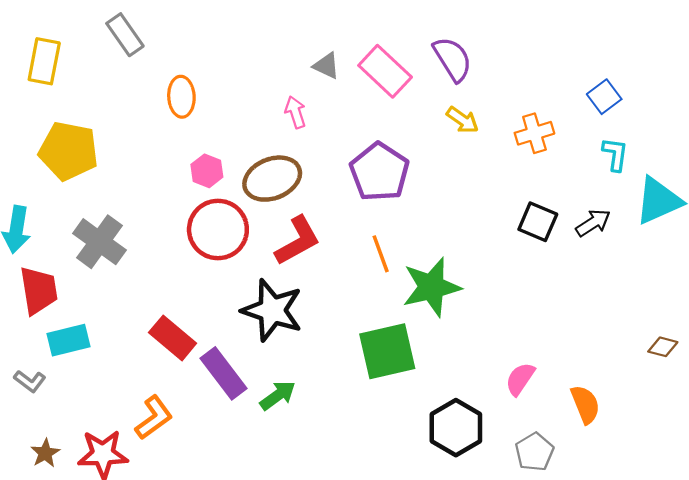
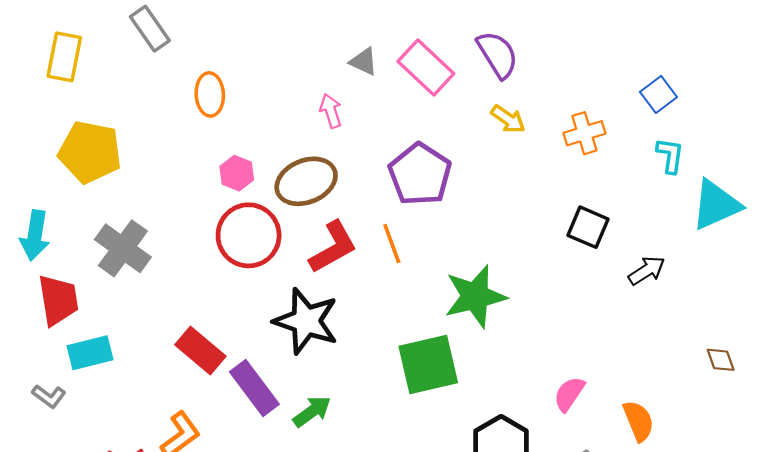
black arrow: (593, 223) -> (647, 271), moved
orange line: (381, 254) -> (392, 244), moved
brown diamond: (663, 347) -> (721, 360), turned 56

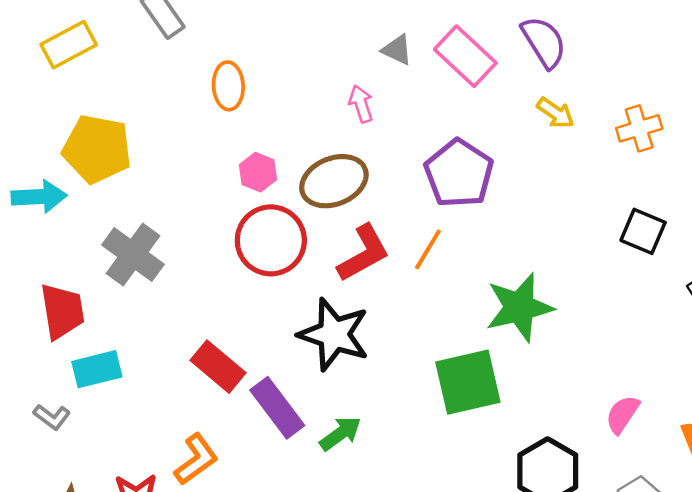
yellow rectangle: (64, 57) -> (69, 45), turned 51
cyan arrow: (35, 235) -> (39, 197), moved, turned -102
orange line: (392, 244) -> (428, 249), turned 51

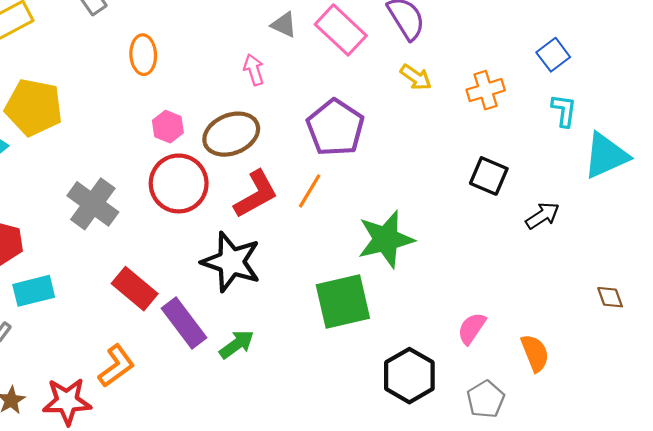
gray cross: (133, 255) -> (93, 204), moved

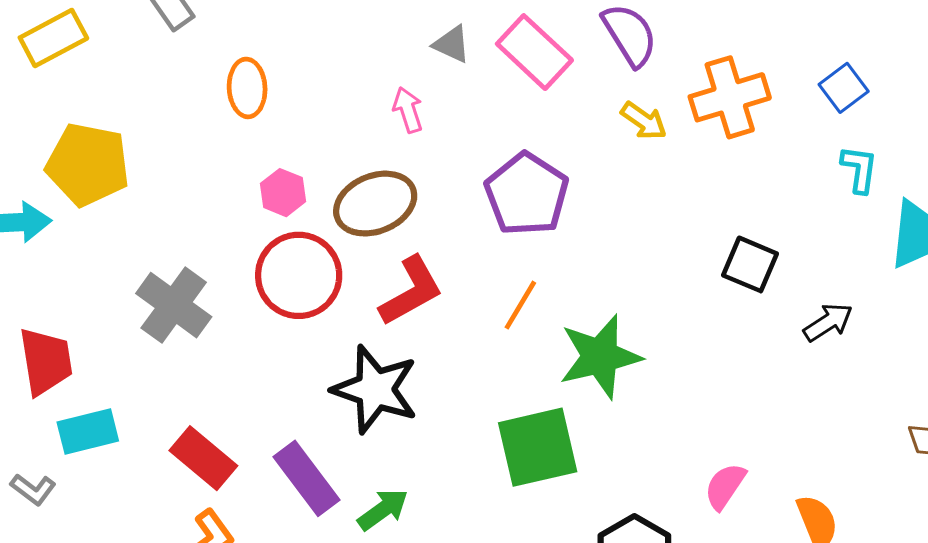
orange cross: (486, 90) -> (730, 97), moved, size x1.4
orange line: (310, 191) -> (520, 305), moved
red rectangle: (135, 289) -> (203, 458), moved

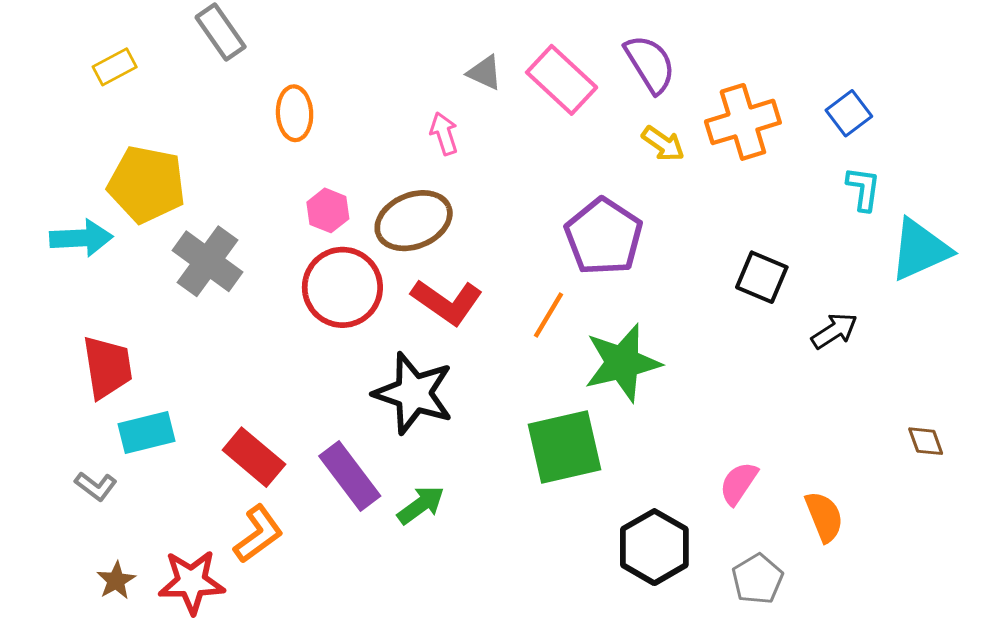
yellow rectangle: (53, 38) -> (115, 67), size x0.7
purple pentagon: (527, 194) -> (604, 237), moved
red L-shape: (411, 291) -> (447, 302), turned 64
gray cross: (174, 305) -> (207, 261), moved

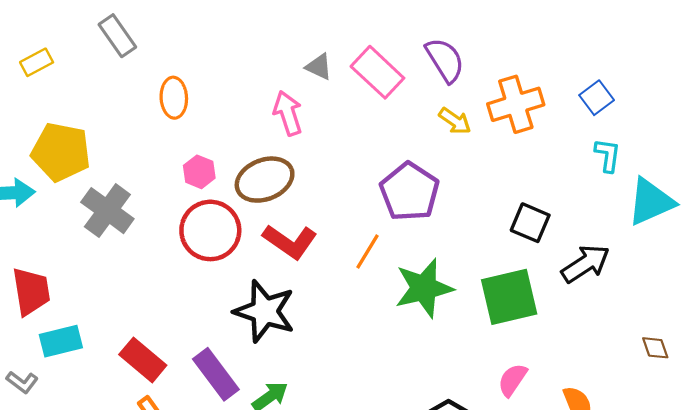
pink arrow: (444, 134) -> (288, 113), size x1.4
black arrow: (834, 331) -> (586, 264), size x1.4
green square: (564, 447) -> (509, 297), moved

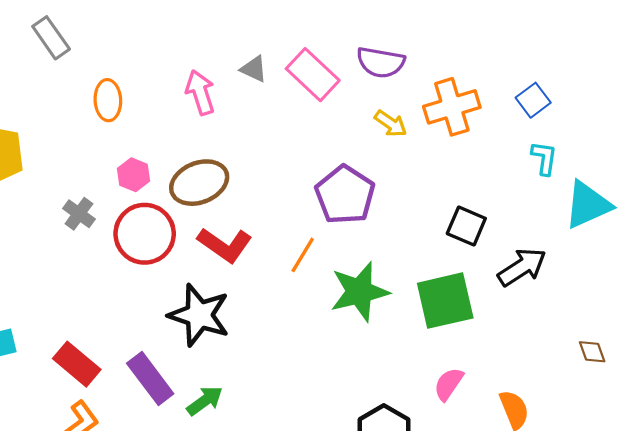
purple semicircle: (445, 60) -> (381, 62), turned 132
pink arrow: (288, 113) -> (200, 92), moved
gray cross: (107, 211) -> (79, 214), moved, size x0.6

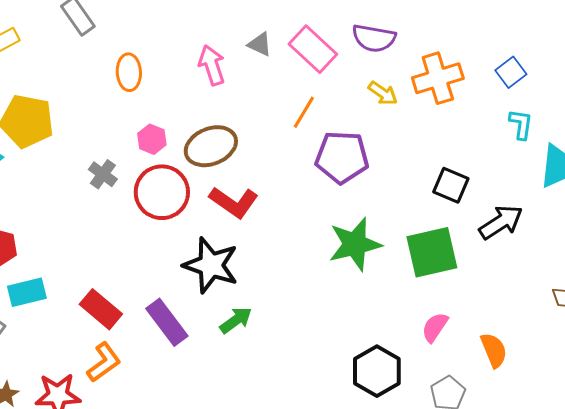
purple pentagon: (345, 195) -> (342, 157), turned -30
orange line: (303, 255) -> (304, 112), moved
green arrow: (205, 401) -> (236, 320), moved

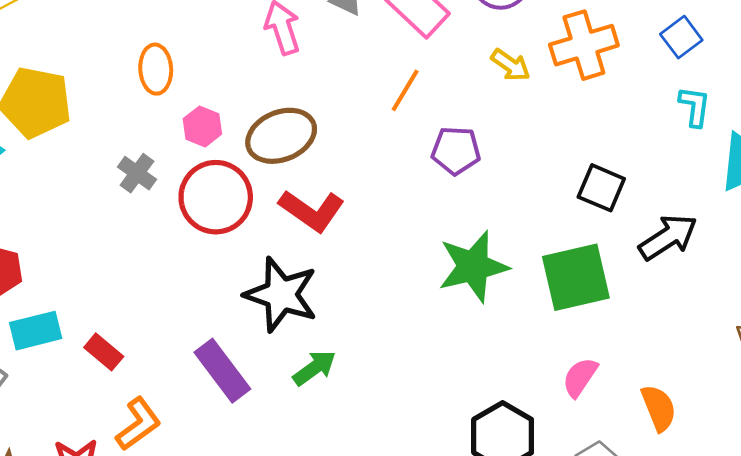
orange ellipse: (129, 72) -> (156, 69), moved
purple pentagon: (342, 157) -> (456, 150), size x0.7
red rectangle: (101, 309) -> (104, 352), moved, size x0.7

